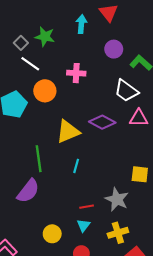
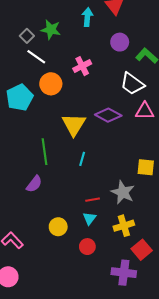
pink cross: (76, 73) -> (82, 66), turned -30
yellow triangle: (68, 132) -> (74, 125), turned -35
purple semicircle: (28, 191) -> (34, 184), size x0.7

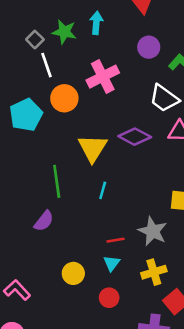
cyan arrow: (87, 17) -> (96, 23), moved
white line: (36, 57) -> (46, 65), turned 36
pink cross: (82, 66) -> (103, 77), size x1.4

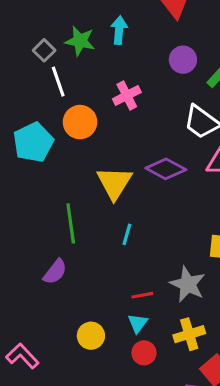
pink cross: (103, 77) -> (127, 96), size x0.7
red circle: (109, 298) -> (144, 353), moved

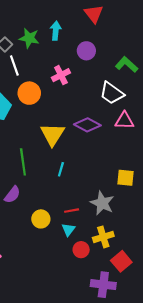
purple circle: (183, 60) -> (86, 51), moved
yellow circle: (91, 336) -> (41, 219), moved
red circle: (144, 353) -> (81, 250), moved

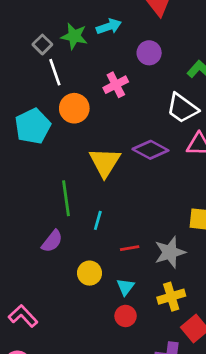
cyan arrow: (56, 31) -> (109, 26), turned 66
cyan line: (61, 169) -> (98, 220), moved
gray star: (102, 203) -> (170, 252), turned 30
red line: (72, 211) -> (130, 248), moved
red circle: (81, 250) -> (126, 316), moved

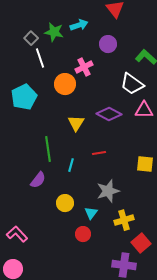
orange circle: (74, 108) -> (65, 84), moved
yellow triangle: (105, 162) -> (76, 123), size x0.7
red line: (130, 248) -> (99, 153), moved
gray star: (170, 252) -> (108, 191), moved
red circle: (126, 316) -> (83, 234), moved

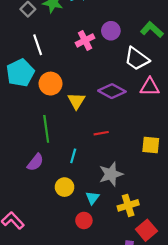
purple circle: (108, 44) -> (111, 31), moved
white line: (40, 58) -> (38, 45), moved
orange circle: (65, 84) -> (51, 84), moved
cyan line: (71, 165) -> (73, 156), moved

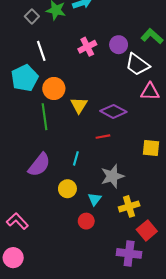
purple circle: (111, 31) -> (119, 45), moved
purple diamond: (112, 91) -> (113, 111), moved
green line: (46, 129) -> (44, 117), moved
purple semicircle: (35, 162) -> (39, 165), size x1.4

